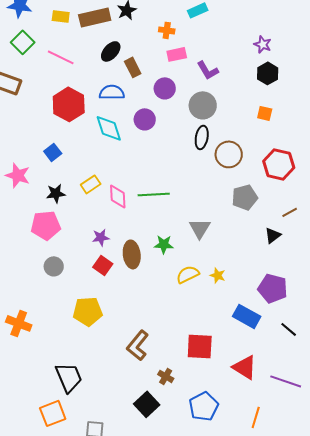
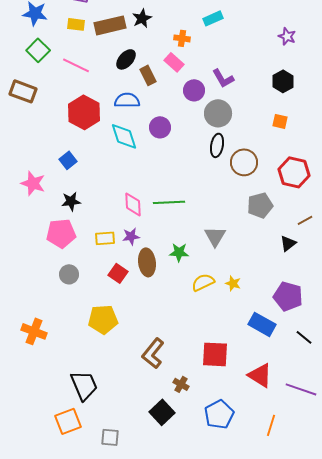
purple star: (263, 44) -> (287, 36), moved
pink rectangle: (177, 54) -> (174, 62), moved, turned 54
purple circle: (165, 88) -> (194, 90), moved
yellow rectangle: (91, 184) -> (105, 238), moved, turned 30
purple star: (101, 237) -> (131, 236), moved

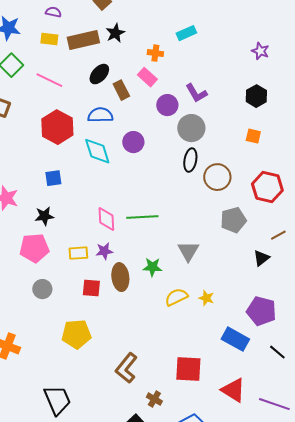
blue square: (68, 160) -> (53, 178), moved, turned 30
red square: (118, 273) -> (91, 288), turned -30

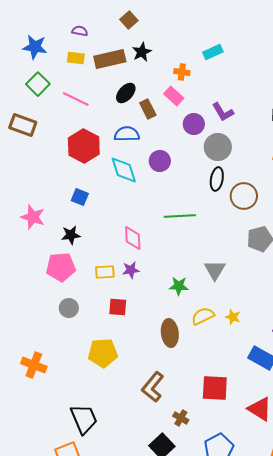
blue square: (53, 178) -> (80, 197), turned 30
green line: (142, 217) -> (180, 216), moved
brown ellipse: (120, 277) -> (170, 333), moved

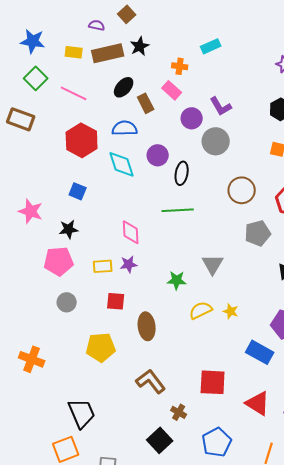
purple semicircle: (80, 31) -> (97, 25), moved
black ellipse: (217, 179) -> (182, 173), moved
brown ellipse: (170, 333) -> (147, 326), moved
brown L-shape: (153, 387) -> (151, 381), turned 104

